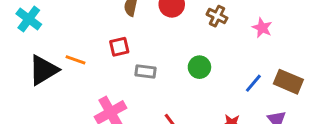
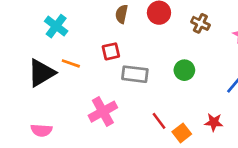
cyan cross: (29, 19) -> (56, 26), moved
gray rectangle: (145, 71) -> (135, 74), size x1.4

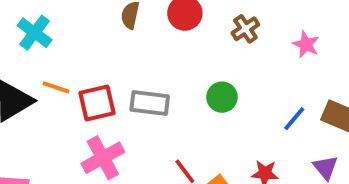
brown cross: (200, 23) -> (245, 29), turned 30
red square: (111, 51) -> (97, 103), moved, size x1.4

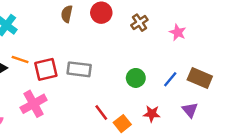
green circle: (222, 97) -> (136, 78), moved
pink cross: (103, 158) -> (34, 104), moved

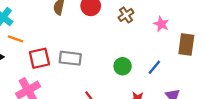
orange line: (20, 59) -> (16, 39), moved
brown rectangle: (200, 78) -> (186, 45), moved, turned 75

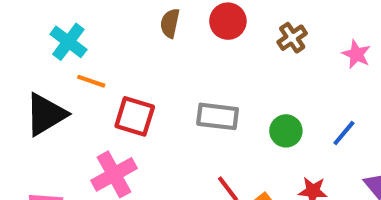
red square: (39, 58) -> (135, 116), turned 30
gray rectangle: (70, 58) -> (218, 116), moved

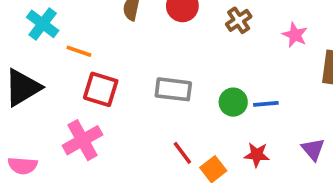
orange line: (91, 81) -> (79, 51), moved
blue line: (344, 133) -> (266, 104), moved, turned 45

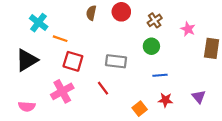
green circle: (233, 102) -> (151, 46), moved
blue line: (266, 104) -> (160, 75), moved
red line: (182, 153) -> (103, 88), moved

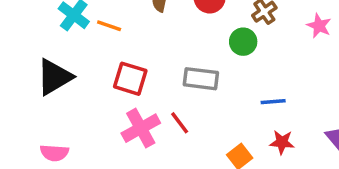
orange line: (60, 39) -> (109, 26), moved
green circle: (151, 46) -> (243, 42), moved
pink cross: (62, 91) -> (141, 128), moved

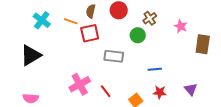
orange line: (109, 26) -> (71, 21), moved
red square: (130, 79) -> (90, 33), moved, turned -30
red line: (180, 123) -> (106, 91), moved

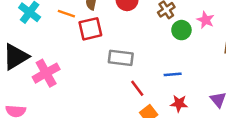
green circle: (138, 35) -> (181, 30), moved
pink cross: (80, 84) -> (46, 73), moved
red line: (106, 91) -> (137, 88), moved

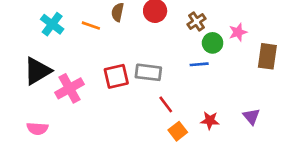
pink star: (206, 20) -> (238, 32), turned 30
red square: (90, 29) -> (116, 76), moved
blue line: (173, 74) -> (199, 64), moved

